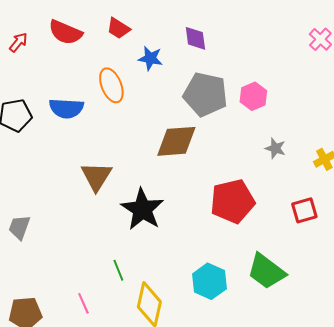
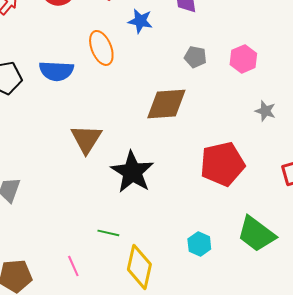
gray pentagon: (205, 94) -> (195, 57), size x0.5
green line: (118, 270) -> (108, 233), turned -55
cyan hexagon: (209, 281) -> (199, 244), size x0.7

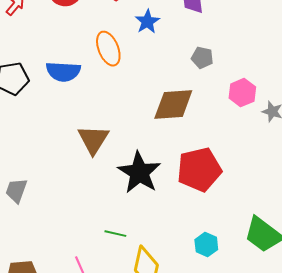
blue star: (140, 21) -> (147, 22), turned 30
pink hexagon: (243, 59) -> (242, 93), moved
red pentagon: (222, 164) -> (199, 170), moved

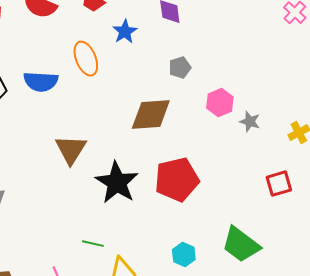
gray pentagon: (202, 58) -> (180, 68), turned -30

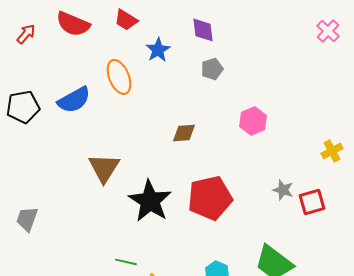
gray pentagon: (180, 68) -> (212, 69), moved
blue semicircle: (41, 82) -> (74, 100), turned -32
brown diamond: (151, 115) -> (184, 133), size x0.6
gray star: (250, 122) -> (283, 190), moved

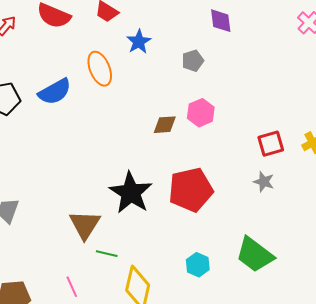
purple diamond: (203, 30) -> (221, 21), moved
pink hexagon: (253, 121) -> (201, 113), moved
brown triangle: (104, 168) -> (85, 225), moved
red square: (312, 202) -> (271, 144), moved

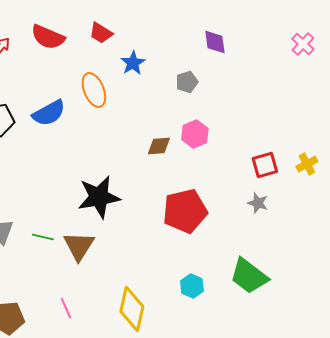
black star: (131, 193) -> (99, 197), moved, turned 30
green line: (107, 254) -> (43, 237), moved

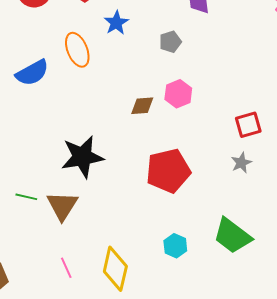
gray star: (258, 203) -> (241, 163), turned 30
pink line: (66, 308) -> (66, 268), moved

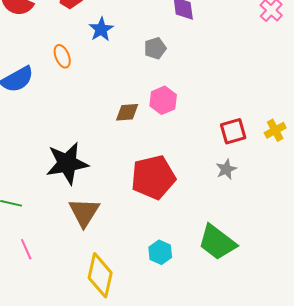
orange ellipse: (77, 50) -> (62, 56), size x0.7
brown triangle: (62, 206) -> (84, 212), moved
pink line: (66, 268) -> (26, 249), moved

